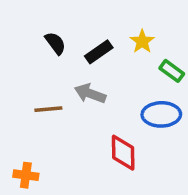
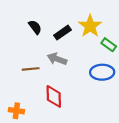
yellow star: (142, 41) -> (90, 26), size x1.5
red diamond: (123, 153) -> (54, 96), moved

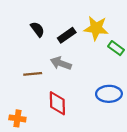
yellow star: (90, 26) -> (96, 28), turned -30
blue ellipse: (102, 72) -> (109, 94), moved

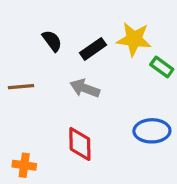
brown line: (33, 74) -> (21, 87), moved

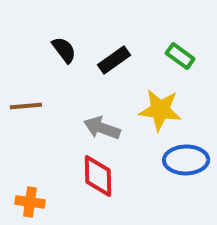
yellow star: (134, 39) -> (160, 110), moved
green rectangle: (162, 67) -> (180, 56), moved
gray arrow: (85, 88) -> (102, 128), moved

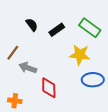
green rectangle: (180, 56) -> (90, 28), size x1.5
brown line: (26, 106) -> (13, 53), turned -49
gray arrow: (102, 128) -> (28, 68), moved

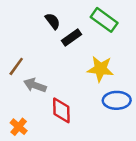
black semicircle: (32, 25) -> (53, 21), moved
green rectangle: (90, 28) -> (104, 20), moved
orange cross: (15, 101) -> (19, 127), turned 32

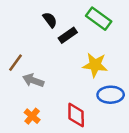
red diamond: (61, 110) -> (76, 115), moved
orange cross: (19, 127) -> (32, 116), moved

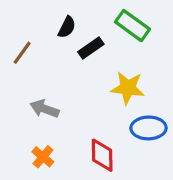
black semicircle: (50, 20) -> (67, 27), turned 63
brown line: (15, 63) -> (22, 53), moved

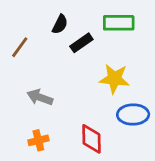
green rectangle: (133, 26) -> (119, 23), turned -36
orange cross: (43, 157) -> (38, 140), turned 36

